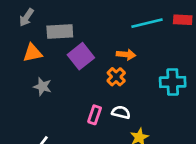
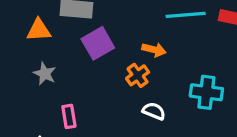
white semicircle: (121, 112) -> (154, 111), moved
pink rectangle: (95, 115) -> (69, 116), moved, turned -36

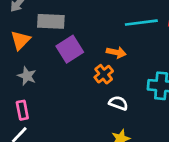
orange triangle: (39, 30) -> (20, 40), turned -40
pink rectangle: (69, 116) -> (22, 110), moved

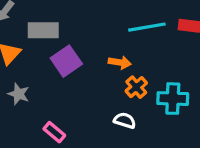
orange cross: (104, 74) -> (136, 87), moved
pink rectangle: (22, 110) -> (54, 132), moved, turned -36

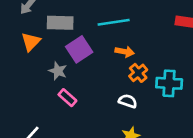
cyan line: (147, 27) -> (114, 22), moved
gray star: (19, 94) -> (58, 71), moved
pink rectangle: (54, 132) -> (67, 98), moved

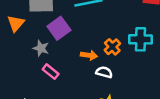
orange arrow: (125, 52) -> (89, 55), moved
cyan cross: (169, 83) -> (140, 39), moved

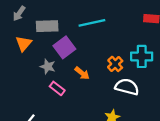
orange arrow: (89, 55) -> (82, 73), moved, turned 32
white semicircle: (104, 72) -> (127, 87), moved, size x1.5

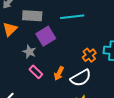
orange arrow: (82, 73) -> (59, 73), moved, turned 72
white semicircle: (127, 87) -> (81, 78), moved, turned 130

